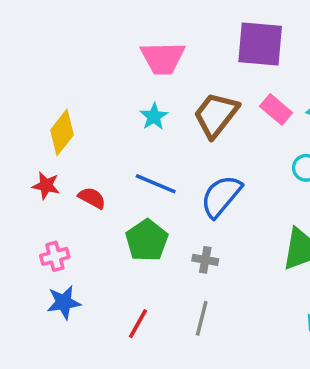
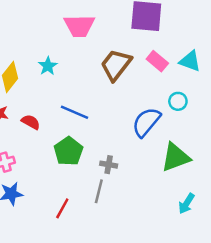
cyan star: (154, 117) -> (48, 66), moved
blue semicircle: (221, 196) -> (146, 122), moved
gray line: (202, 318) -> (99, 191), moved

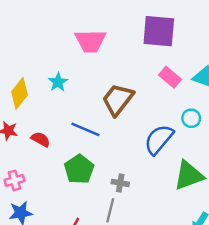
brown trapezoid: (116, 65) -> (118, 100), moved

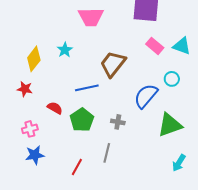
blue line: (85, 129) -> (87, 88), turned -35
red semicircle: (41, 139) -> (55, 108), moved
gray cross: (120, 183) -> (118, 122), moved

